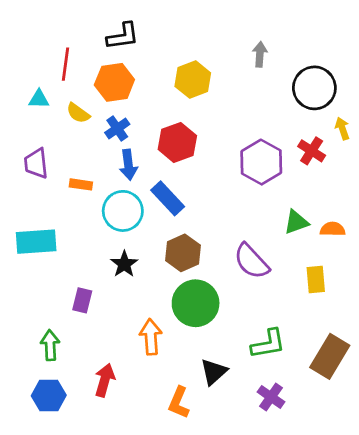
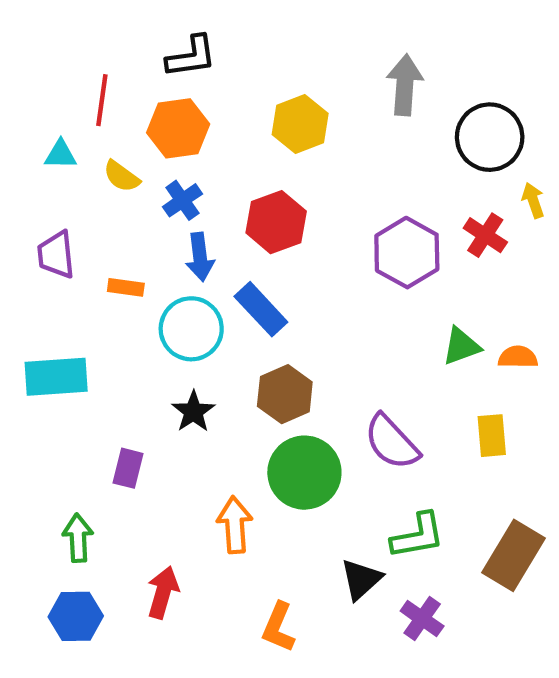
gray arrow: (260, 54) -> (405, 85), size x1.5
purple semicircle: (251, 261) -> (392, 442), moved
black triangle: (214, 372) -> (361, 579), moved

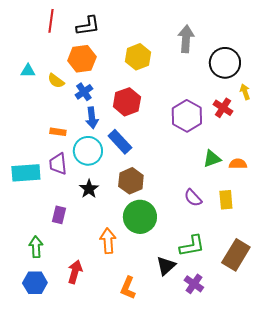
red line: (102, 100) -> (51, 21), moved
purple trapezoid: (56, 255) -> (58, 164), moved
purple semicircle: (392, 442) -> (193, 198), moved, size x0.7

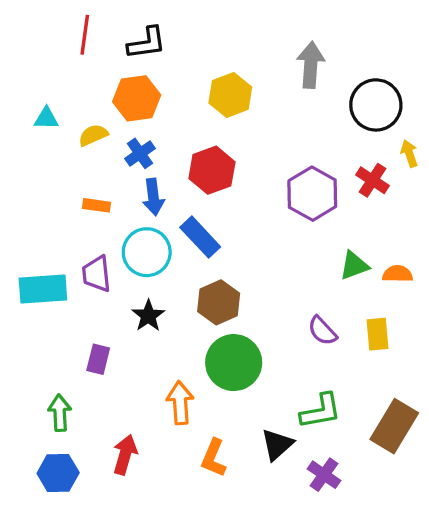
yellow semicircle: (56, 81) -> (93, 135), turned 120
orange rectangle: (58, 132) -> (97, 205), moved
orange L-shape: (128, 288) -> (214, 458), moved

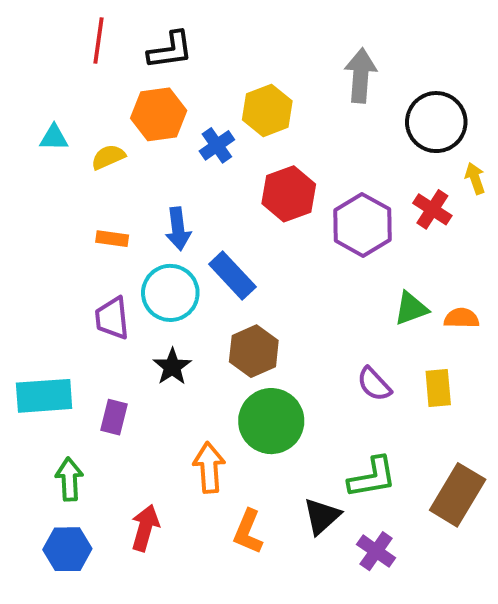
blue cross: (140, 153) -> (217, 145), moved
red hexagon: (212, 170) -> (289, 194), moved
cyan rectangle: (43, 289) -> (44, 396), moved

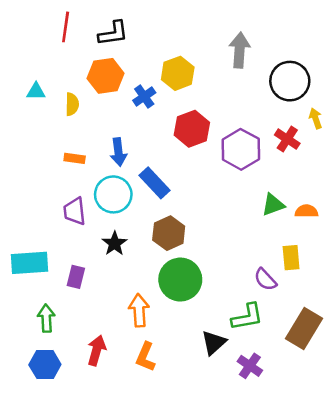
yellow semicircle: (108, 157) -> (72, 104), turned 115
purple semicircle: (374, 384) -> (265, 280), moved
orange L-shape: (248, 532) -> (145, 357), moved

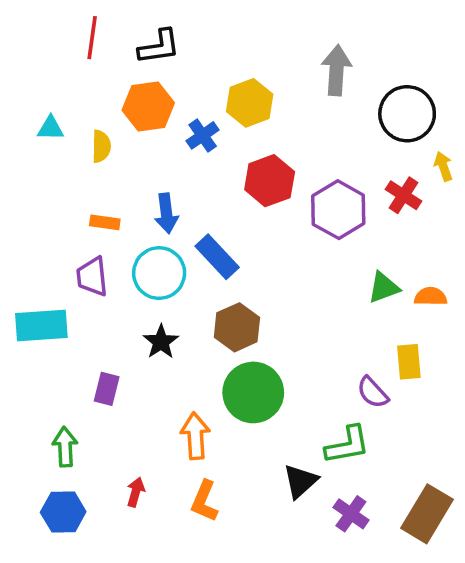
purple trapezoid: (75, 211) -> (92, 277), moved
cyan rectangle: (30, 263) -> (41, 326), moved
brown rectangle: (304, 328) -> (427, 514), moved
red arrow: (97, 350) -> (136, 492), size x0.7

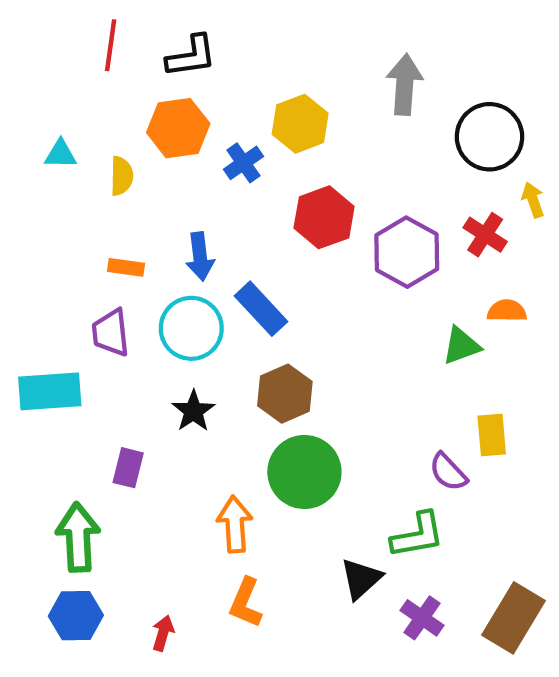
orange semicircle: (431, 297) -> (507, 311), moved
green arrow: (65, 447) -> (78, 537), size x1.4
red arrow: (136, 492) -> (163, 633), moved

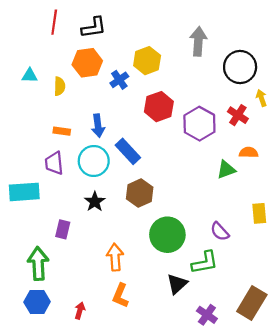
yellow rectangle: (492, 435) -> (259, 213), moved
green circle: (304, 472) -> (167, 235), moved
purple cross: (422, 618) -> (207, 315), moved

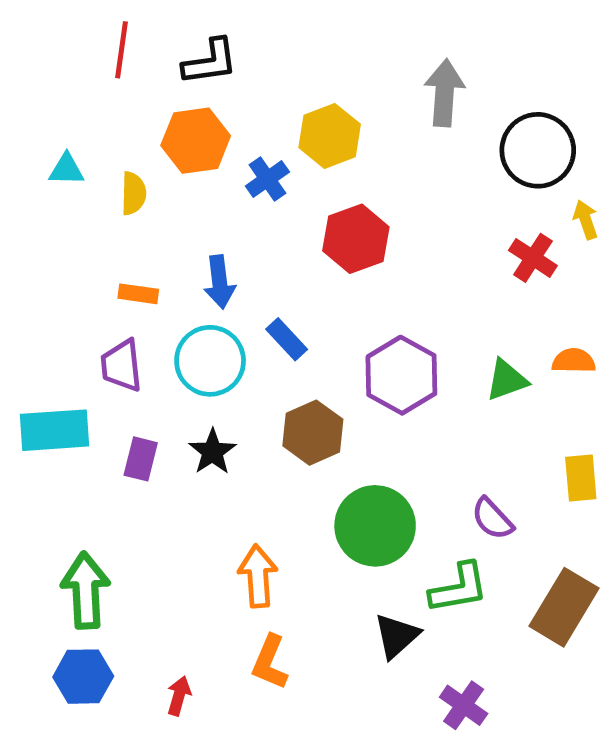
purple hexagon: (199, 124) -> (401, 375), moved
blue rectangle: (128, 151) -> (287, 339), size x0.7
orange semicircle: (249, 152) -> (574, 361), moved
purple rectangle: (63, 229) -> (141, 459), moved
brown rectangle: (252, 303) -> (564, 607), moved

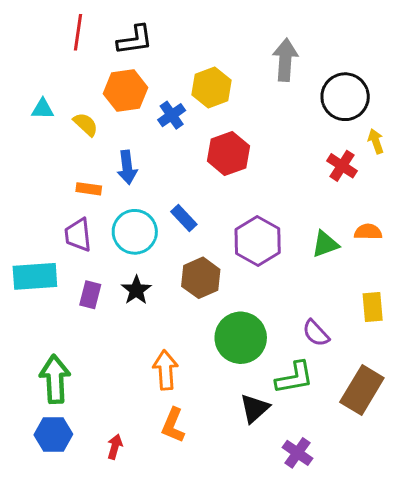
yellow semicircle: (133, 193) -> (86, 124), turned -48
blue arrow: (220, 282) -> (127, 167), moved

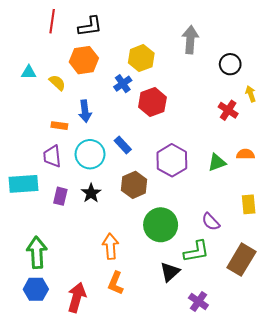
black circle: (345, 97) -> (230, 64), size x0.7
blue cross: (172, 115) -> (123, 84), moved
red arrow: (115, 447) -> (77, 297), size x1.8

